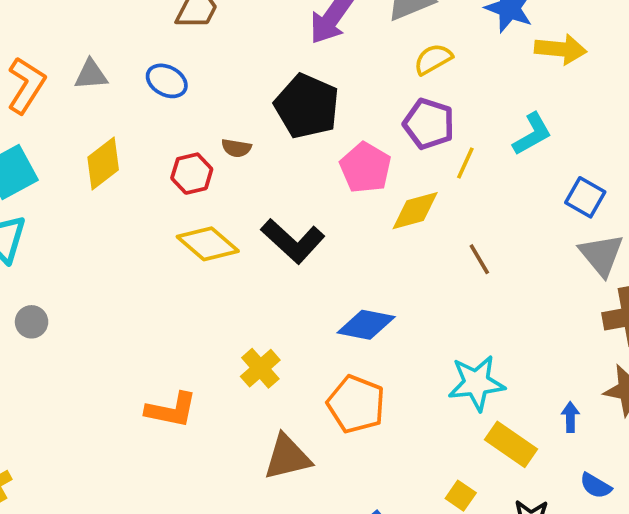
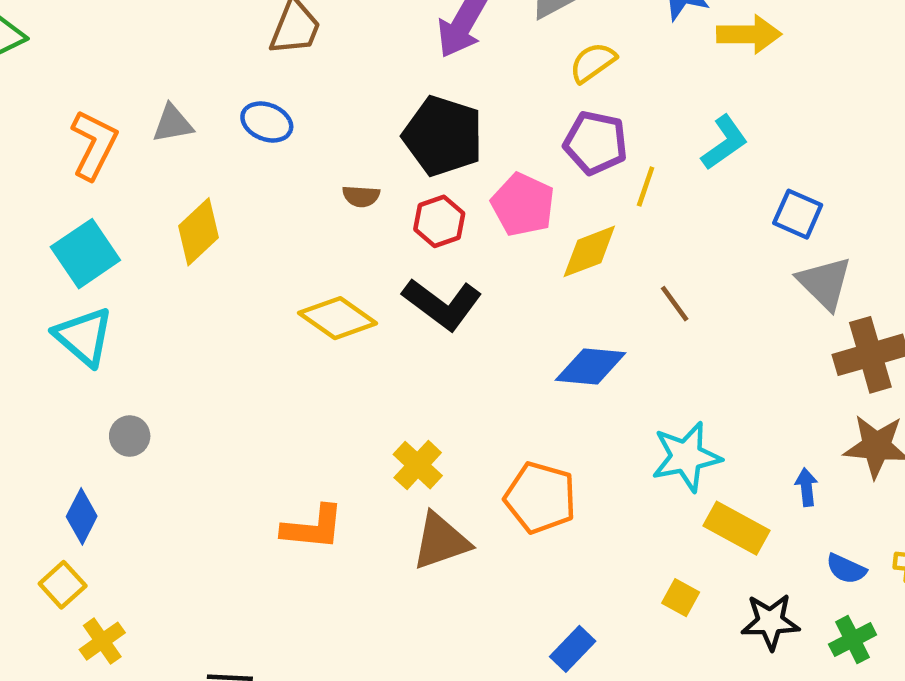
red hexagon: (192, 174) -> (439, 221), moved
blue diamond: (366, 325) -> (591, 366), moved
brown triangle: (287, 457) -> (441, 541), moved

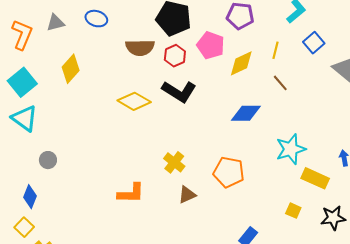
yellow line: (646, 186) -> (275, 50), moved
brown semicircle: (361, 196) -> (140, 48), size x1.8
blue square: (798, 214) -> (314, 43), moved, turned 30
brown triangle: (441, 541) -> (187, 195), size x0.7

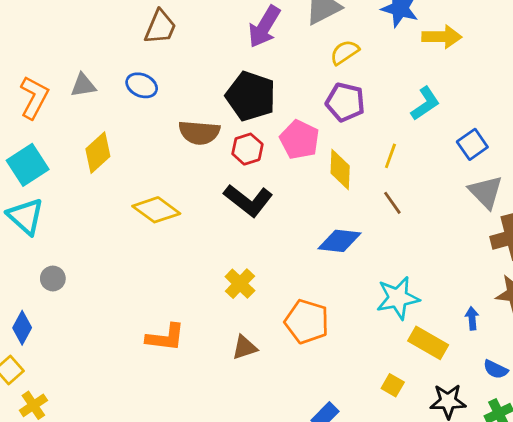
blue square: (314, 43) -> (472, 144), moved
yellow diamond: (241, 63) -> (340, 170), turned -68
yellow diamond: (134, 101) -> (156, 210), moved
yellow cross: (174, 162) -> (240, 284), moved

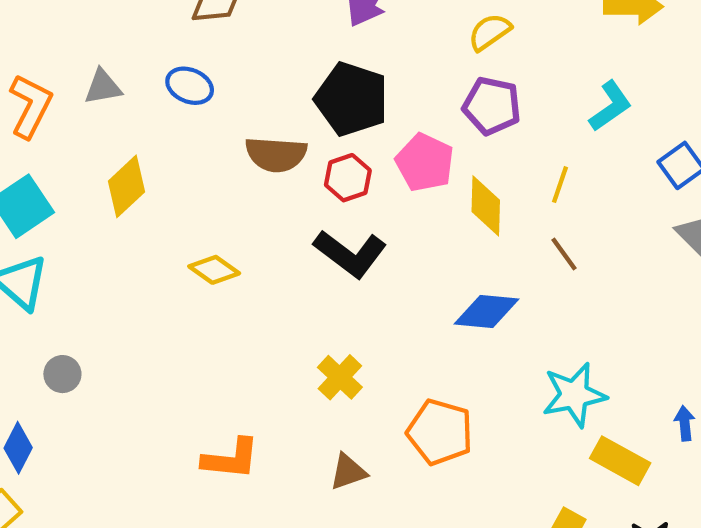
yellow diamond: (156, 210) -> (214, 270), size x0.7

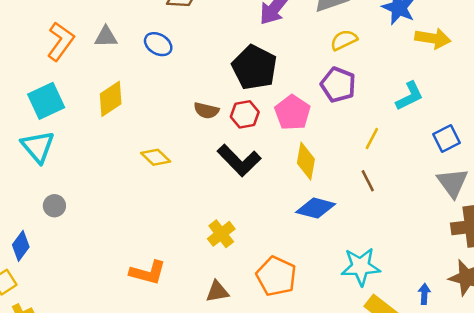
brown semicircle: (276, 154) -> (206, 111), moved, size x0.7
yellow diamond: (486, 206) -> (306, 161), moved

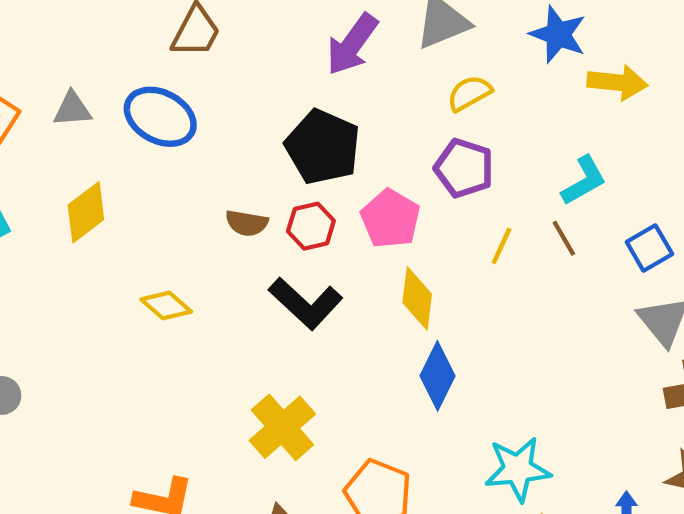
blue ellipse: (158, 44) -> (160, 117), size x1.5
yellow line: (372, 139) -> (502, 246), moved
brown line: (368, 181) -> (564, 238), moved
blue diamond: (316, 208) -> (438, 376), turned -75
yellow cross: (221, 234) -> (282, 427), size x1.4

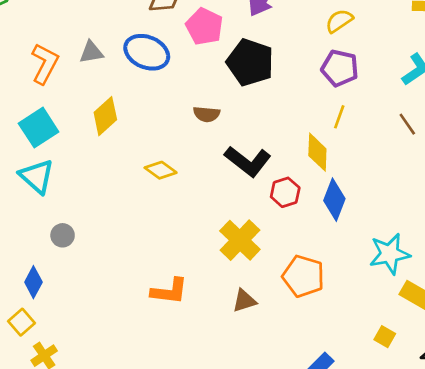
pink pentagon: (390, 219) -> (204, 26), moved
red hexagon: (311, 226) -> (285, 192), moved
brown line: (564, 238) -> (407, 124), moved
yellow line: (502, 246) -> (339, 117), moved

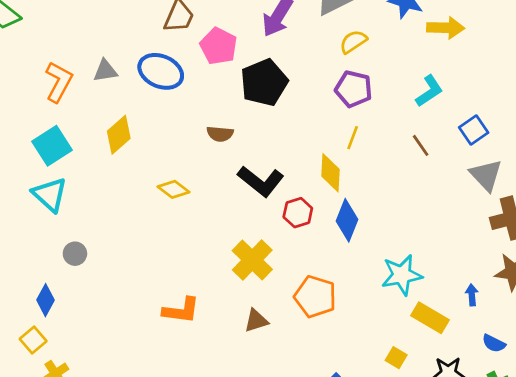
black pentagon: (250, 62) -> (264, 82), turned 30

